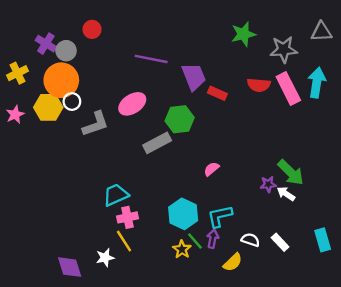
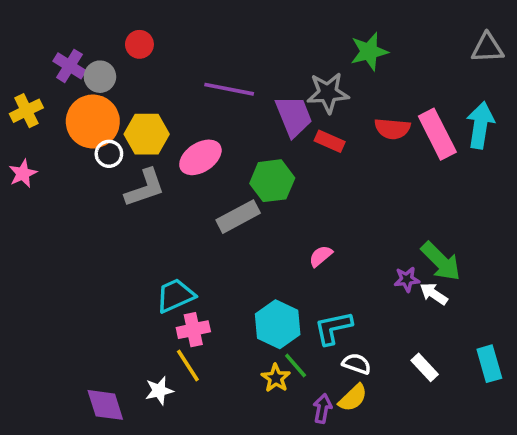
gray star: (284, 49) -> (328, 93), moved
yellow hexagon: (48, 107) -> (147, 134), moved
purple arrow: (213, 239) -> (322, 409), moved
white semicircle: (250, 240) -> (357, 364), moved

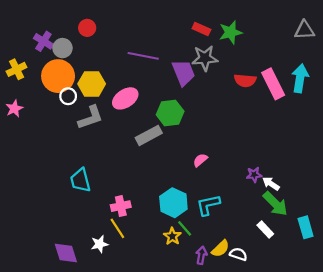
red rectangle: (330, 141) -> (201, 29), moved
green arrow: (441, 261) -> (275, 204), moved
cyan trapezoid: (175, 296) -> (80, 180), moved, turned -80
white semicircle: (357, 364) -> (238, 254), moved

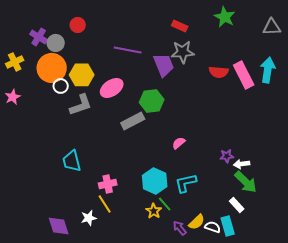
green star: (231, 32) -> (225, 17), moved, turned -30
white arrow: (271, 184) -> (242, 164), turned -42
cyan rectangle: (306, 227) -> (228, 226), moved
purple arrow: (201, 255) -> (180, 228), turned -49

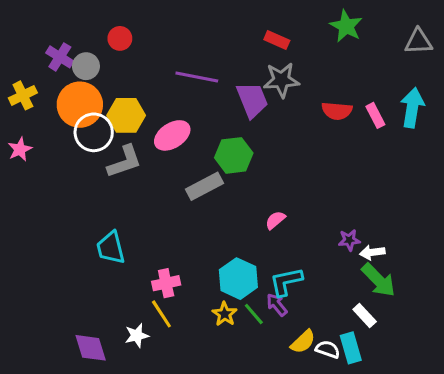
pink rectangle: (244, 75) -> (375, 115), size x0.6
white circle: (61, 86) -> (94, 132), size x1.6
yellow star: (154, 211) -> (225, 314), moved
purple arrow: (180, 228) -> (277, 305), moved

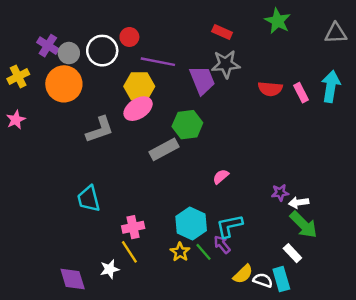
red circle: (120, 38) -> (129, 37), moved
yellow hexagon: (126, 115) -> (139, 86), moved
white circle: (94, 132) -> (102, 51), moved

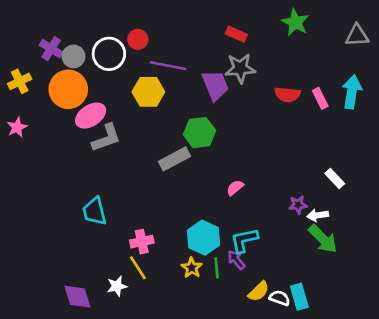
pink ellipse: (138, 109) -> (91, 116), moved
green line: (203, 252) -> (217, 268), turned 36
white rectangle: (292, 253) -> (335, 179), moved

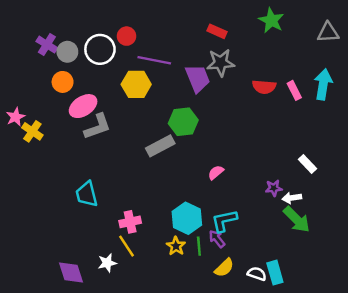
yellow cross: (20, 81) -> (32, 131), moved, turned -30
orange circle: (68, 89) -> (63, 82), size x0.6
yellow semicircle: (259, 291) -> (224, 268), moved

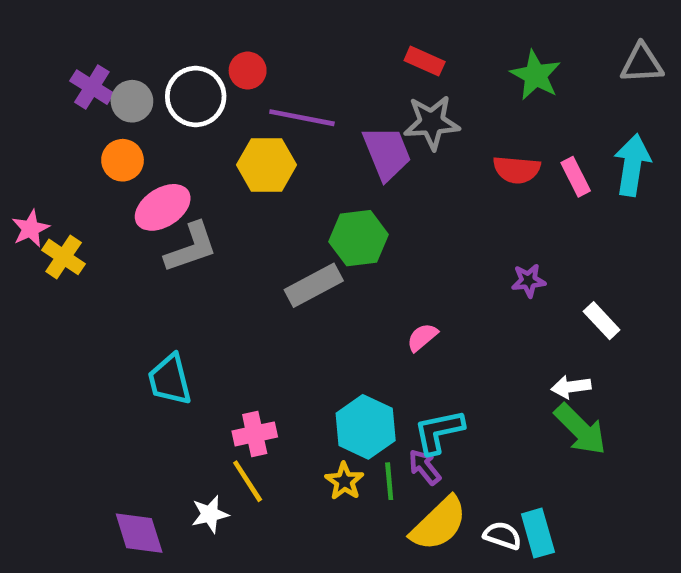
green star: (271, 20) -> (536, 75), moved
purple star: (274, 188) -> (528, 281), moved
yellow semicircle: (224, 268) -> (439, 524), size x1.5

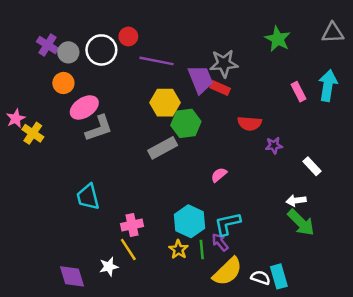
red rectangle: (425, 61) -> (220, 88), moved
yellow hexagon: (266, 165) -> (165, 103), moved
red semicircle: (517, 170) -> (250, 123), moved

